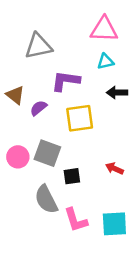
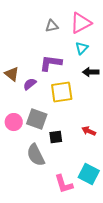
pink triangle: (104, 29) -> (81, 23), turned -30
gray triangle: (38, 46) -> (52, 26), moved, size x0.6
cyan triangle: (105, 62) -> (82, 48), turned -32
pink L-shape: (76, 220) -> (64, 184), moved
cyan square: (114, 224) -> (89, 174), turned 30

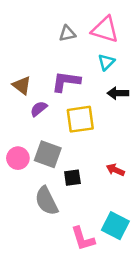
pink triangle: (81, 23) -> (105, 30), turned 45
brown triangle: (12, 74) -> (22, 85), moved

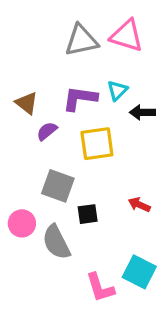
gray triangle: (67, 33) -> (81, 40), size x1.6
cyan triangle: (106, 62) -> (117, 90), moved
pink circle: (18, 158) -> (22, 223), moved

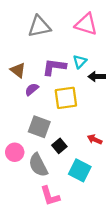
gray triangle: (81, 40) -> (39, 26), moved
black square: (88, 214) -> (59, 146), turned -32
cyan square: (139, 272) -> (80, 170), moved
pink L-shape: (100, 288) -> (50, 196), moved

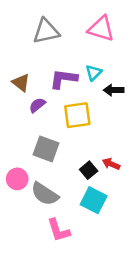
black square: (59, 146) -> (89, 170), moved
gray semicircle: (38, 165) -> (45, 194), turned -30

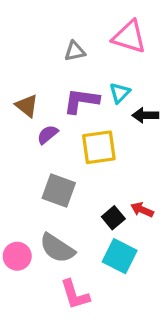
gray triangle: (46, 31) -> (75, 51), moved, size x0.6
pink circle: (17, 179) -> (17, 256), moved

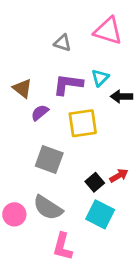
gray triangle: (75, 51) -> (63, 43), turned 30
red arrow: (142, 210) -> (119, 176), turned 126
pink L-shape: (75, 295) -> (63, 247), turned 32

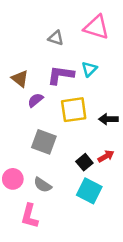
black arrow: (122, 96) -> (108, 119), moved
gray semicircle: (48, 208) -> (43, 185), size x0.7
pink circle: (14, 214) -> (13, 179), moved
pink L-shape: (63, 247) -> (30, 216), moved

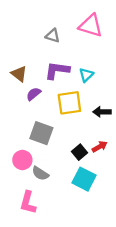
cyan triangle: (89, 69) -> (86, 75), moved
pink circle: (13, 179) -> (22, 160), moved

